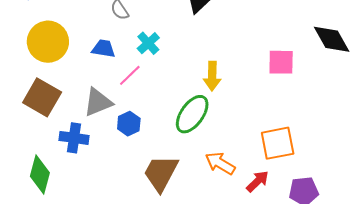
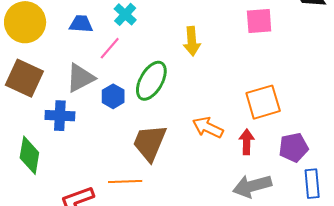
green ellipse: (192, 114) -> (151, 81), moved
red arrow: (257, 181) -> (247, 142), turned -40

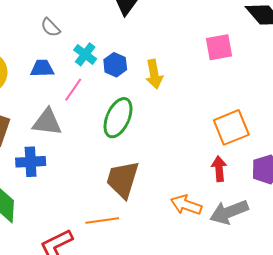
gray triangle: (80, 78) -> (47, 122), turned 40
blue hexagon: (113, 96) -> (115, 65), moved
orange arrow: (208, 127) -> (186, 205), moved

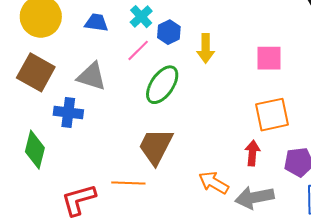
pink square: (219, 47) -> (269, 58), moved
pink line: (73, 90) -> (138, 50), moved

